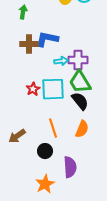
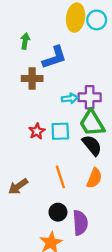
blue L-shape: (47, 39) -> (54, 57), moved, turned 150
cyan square: (53, 89) -> (60, 131), size x0.7
black circle: (45, 151) -> (58, 212), moved

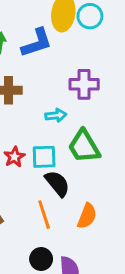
blue L-shape: (54, 57) -> (37, 43), moved
purple cross: (90, 97) -> (84, 84), moved
black semicircle: (92, 145) -> (57, 183), moved

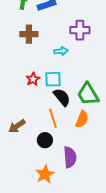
green trapezoid: (84, 146) -> (88, 94), moved
black circle: (41, 259) -> (45, 140), moved

